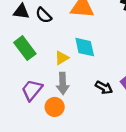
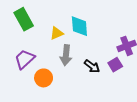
gray arrow: (63, 83) -> (66, 55), moved

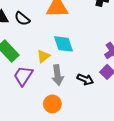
purple trapezoid: (25, 59) -> (23, 76), moved
orange circle: (44, 78) -> (52, 104), moved

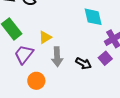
cyan diamond: (63, 44) -> (93, 17), moved
orange circle: (52, 104) -> (36, 81), moved

